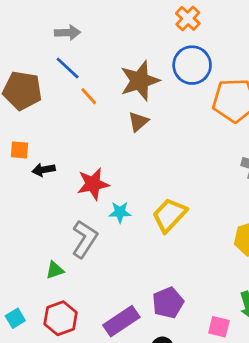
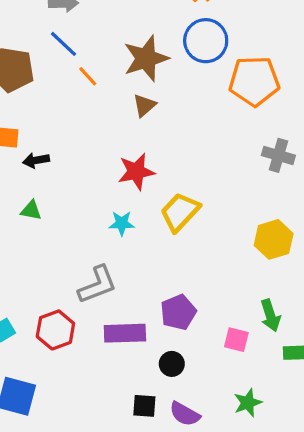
red star: (93, 184) -> (136, 172), moved
cyan star: (120, 212) -> (122, 223), moved
gray L-shape: (85, 239) -> (97, 285), moved, turned 36
green triangle: (55, 270) -> (31, 210), moved, turned 30
purple rectangle: (121, 321) -> (125, 333), turned 32

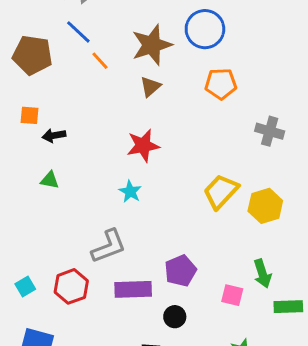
orange pentagon: (254, 81) -> (221, 84), moved, size x0.7
yellow trapezoid: (180, 212) -> (221, 192), moved
cyan star: (122, 223) -> (130, 192), turned 30

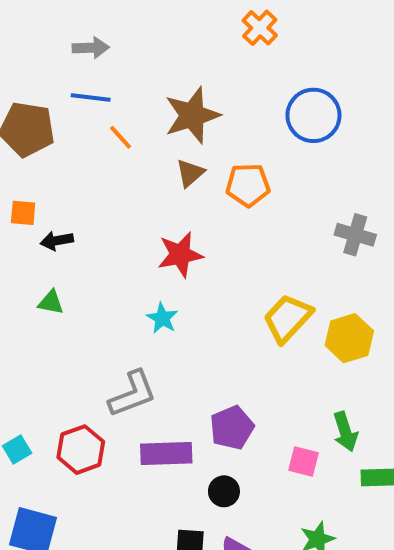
blue circle: (205, 29) -> (313, 115), moved
blue line: (78, 32) -> (91, 97), turned -36
orange pentagon: (221, 84) -> (248, 185), moved

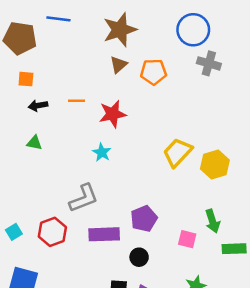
orange line: (121, 137) -> (76, 101), moved, turned -49
orange square: (23, 213) -> (26, 79), moved
gray cross: (355, 235) -> (209, 63), moved

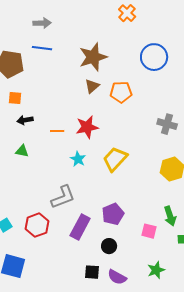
gray cross: (209, 63) -> (167, 124), moved
orange line: (76, 101) -> (57, 131), moved
yellow trapezoid: (178, 152) -> (115, 159), moved
purple rectangle: (104, 234) -> (80, 227), turned -60

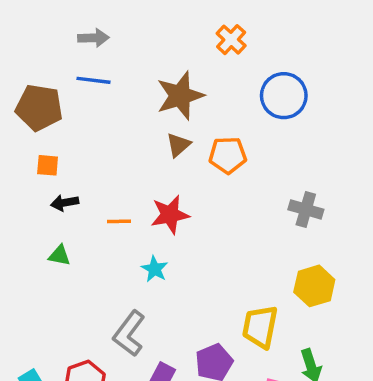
orange cross: (127, 13) -> (231, 40), moved
yellow trapezoid: (115, 159) -> (260, 327), moved, turned -32
gray L-shape: (63, 197) -> (129, 334), turned 148

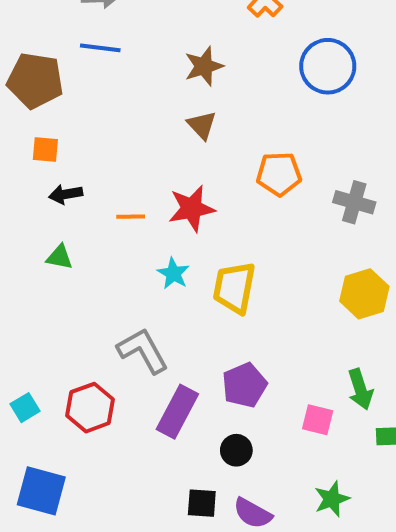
brown star: (180, 96) -> (204, 66), size x0.7
brown triangle: (178, 145) -> (202, 125), turned -32
orange pentagon: (228, 155) -> (279, 174), moved
yellow trapezoid: (260, 327) -> (234, 288), moved
gray L-shape: (129, 334) -> (143, 351), turned 114

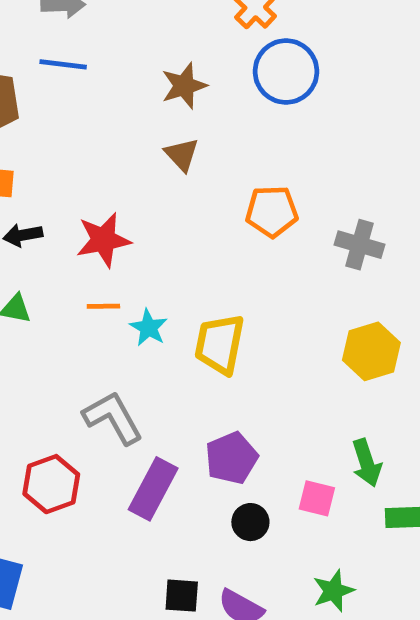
blue circle: (328, 66) -> (286, 71), moved
red star: (192, 208) -> (103, 240), moved
orange line: (131, 217) -> (103, 306), moved
black circle: (236, 450) -> (250, 522), moved

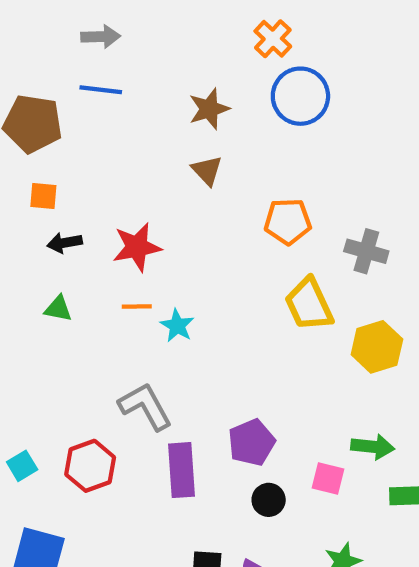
yellow trapezoid: (220, 344) -> (309, 304), moved, turned -36
green arrow: (367, 463) -> (373, 447), turned -66
purple rectangle: (153, 489) -> (181, 470), turned -32

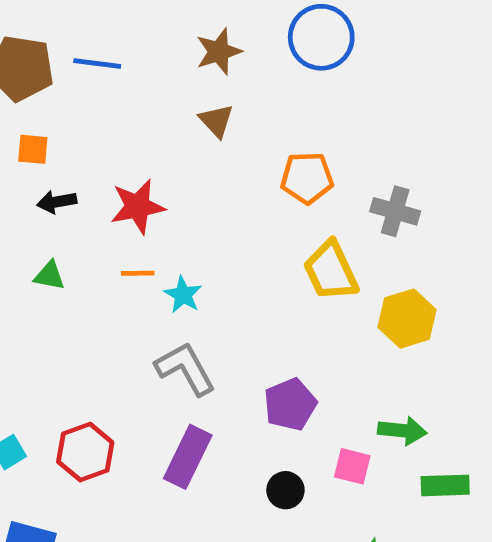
blue line: (101, 90) -> (97, 63), moved
gray L-shape: (145, 406) -> (185, 369), moved
purple pentagon: (252, 442) -> (290, 404), moved
purple rectangle: (181, 470) -> (188, 457), turned 30

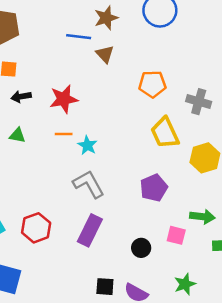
blue line: (97, 63) -> (79, 37), moved
purple pentagon: (290, 404) -> (154, 188), moved

